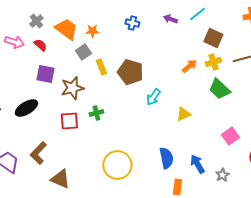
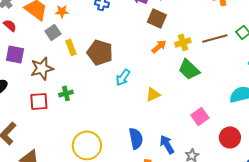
brown square: (213, 38) -> (157, 18), moved

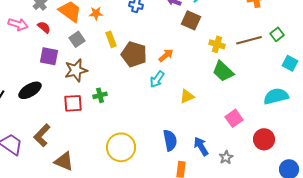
gray square: (53, 32) -> (77, 39), moved
yellow cross: (183, 42) -> (217, 44), turned 35
orange arrow: (159, 46) -> (166, 55), moved
yellow rectangle: (71, 47) -> (111, 39), moved

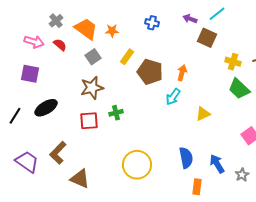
yellow rectangle: (111, 39) -> (127, 57), turned 56
orange arrow: (166, 55) -> (182, 73), turned -35
purple square: (49, 56) -> (30, 74), moved

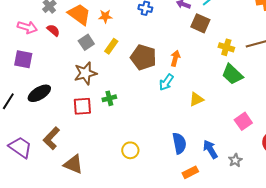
yellow rectangle: (127, 57) -> (111, 46), moved
yellow circle: (137, 165) -> (130, 150), size x0.6
orange rectangle: (197, 187) -> (190, 172), turned 56

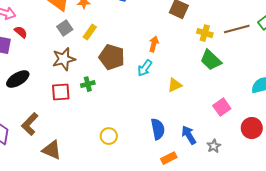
red semicircle: (53, 30) -> (21, 32), moved
brown pentagon: (143, 57) -> (112, 57), moved

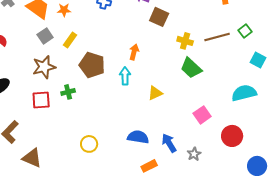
cyan arrow: (145, 68) -> (125, 76), turned 144
blue semicircle: (158, 129) -> (138, 137), turned -70

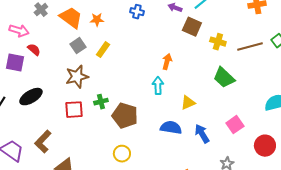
yellow cross: (185, 41) -> (218, 42), moved
brown pentagon: (92, 65) -> (125, 116), moved
blue semicircle: (138, 137) -> (171, 128), moved
blue arrow: (169, 143) -> (202, 134), moved

